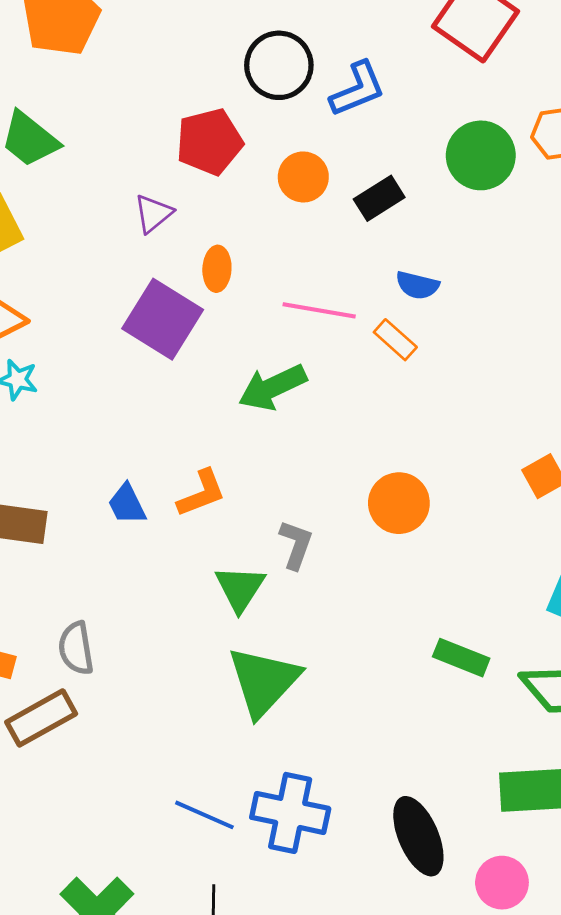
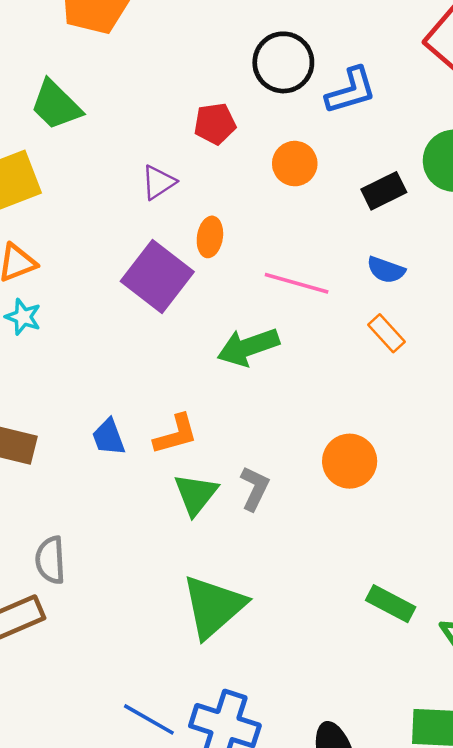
red pentagon: (209, 142) -> (215, 124), size x0.7
black rectangle: (379, 198) -> (384, 191), moved
orange rectangle: (395, 340) -> (387, 333), moved
green triangle: (240, 588) -> (196, 494), moved

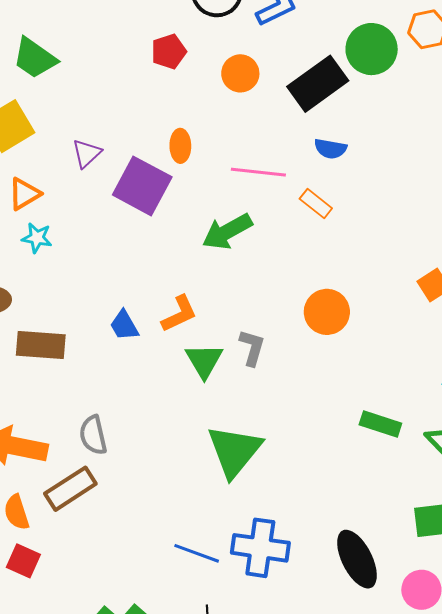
purple triangle: (158, 182) -> (87, 153), moved
black rectangle: (384, 191) -> (318, 84), size x1.6
orange rectangle: (387, 333) -> (316, 203), moved

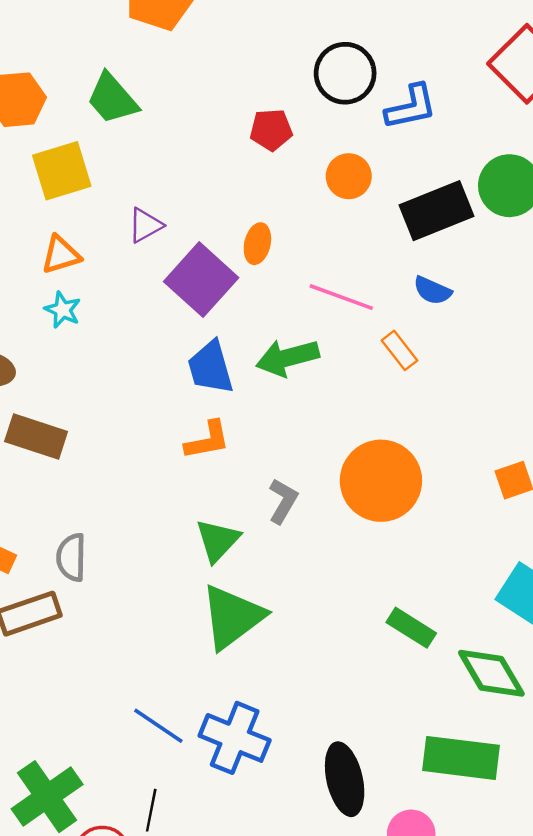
orange circle: (327, 312) -> (381, 481), size x1.5
blue trapezoid: (124, 325) -> (211, 367), moved, size x1.4
green triangle: (204, 361) -> (218, 540), moved

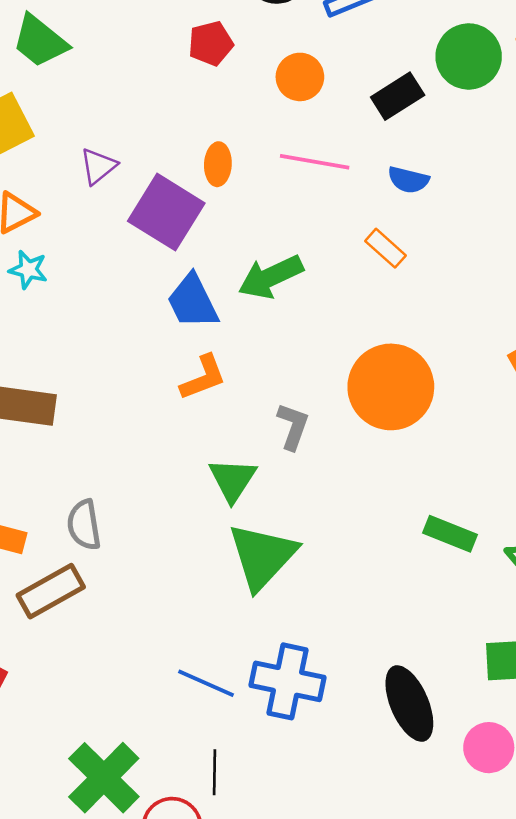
black rectangle: (436, 211) -> (398, 96), size x0.7
pink line: (341, 297) -> (315, 162), moved

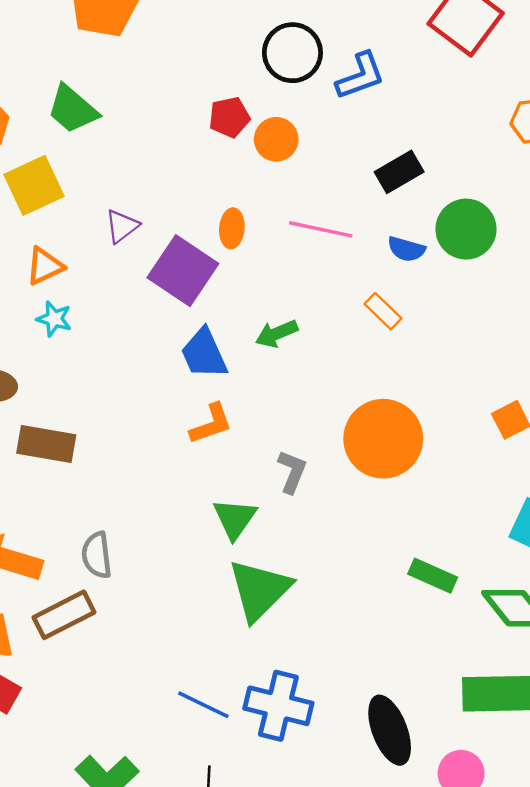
green circle: (469, 56) -> (466, 229), moved
orange circle: (300, 77) -> (276, 139), moved
green arrow: (271, 277) -> (277, 334), size x0.7

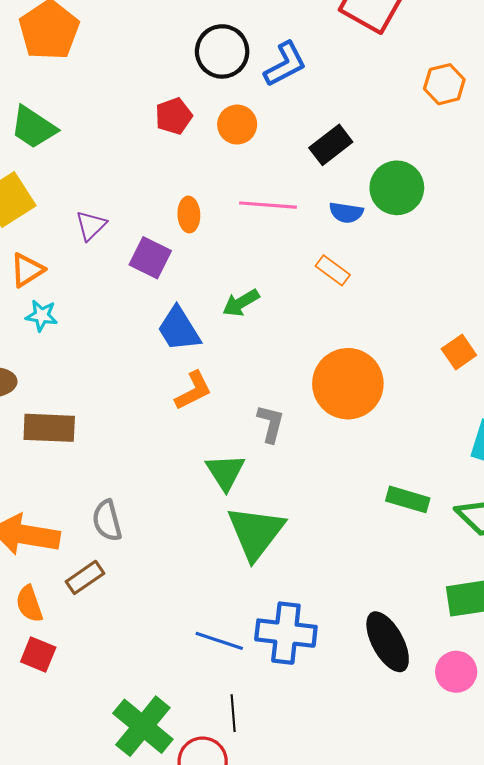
orange circle: (276, 139) -> (237, 125), moved
purple square: (183, 271) -> (150, 258), size x0.7
brown rectangle: (64, 615) -> (85, 577), size x0.7

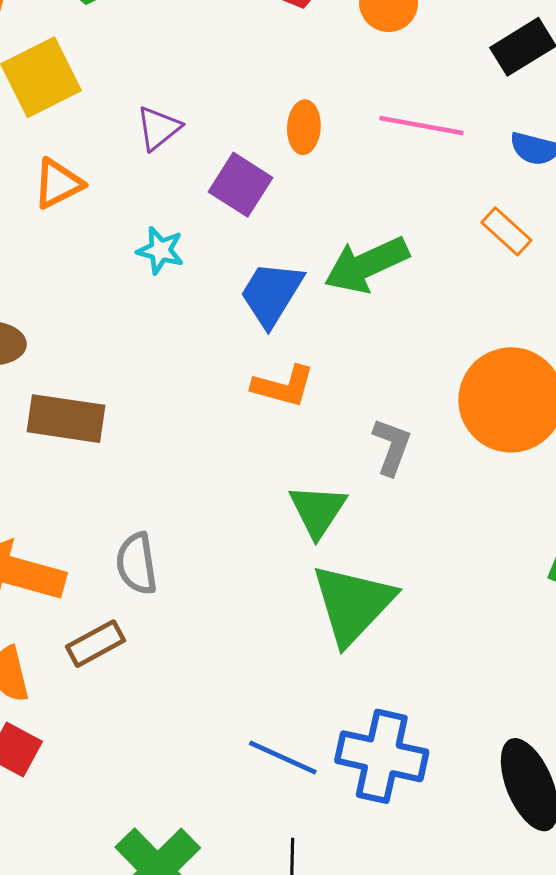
green arrow: (241, 303) -> (366, 265), size x1.5
cyan star: (42, 316) -> (160, 250), moved
blue trapezoid: (179, 329) -> (271, 294), turned 57
orange L-shape: (193, 391) -> (283, 386), turned 36

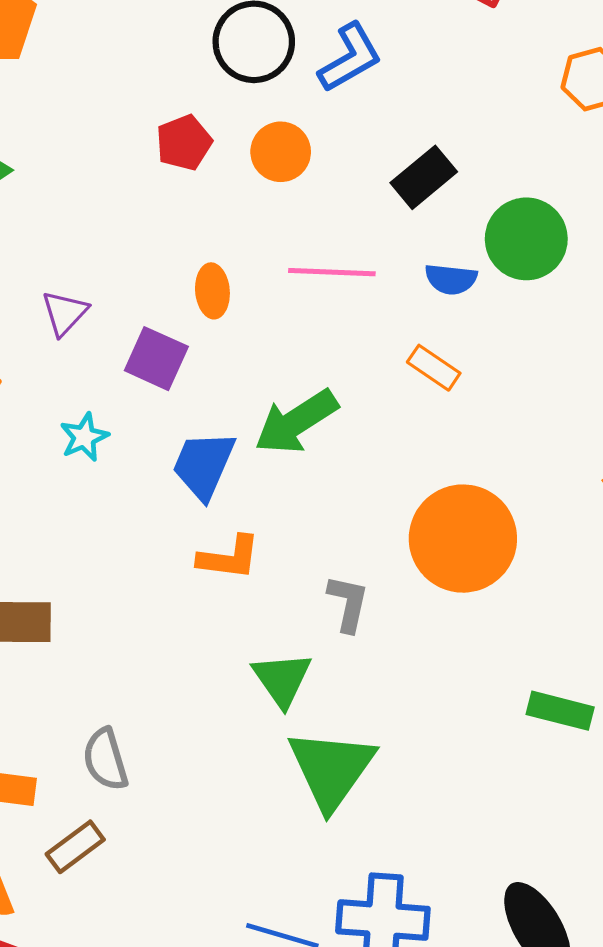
cyan star: (160, 250) -> (84, 437), turned -30

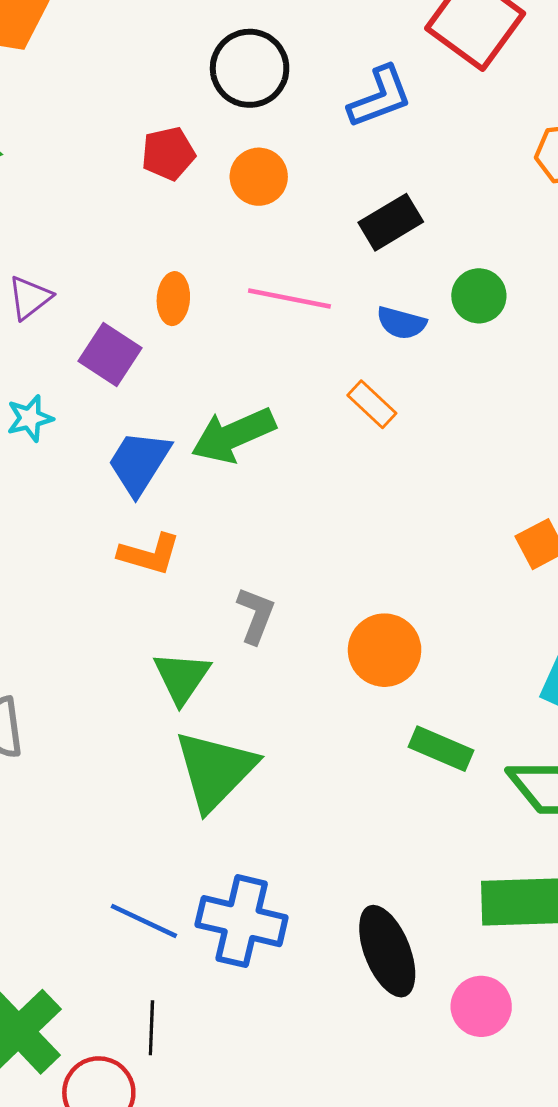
blue L-shape: (350, 58) -> (380, 97), moved
green circle: (526, 239) -> (479, 296), size x0.7
orange circle: (463, 539) -> (385, 650), moved, size x0.7

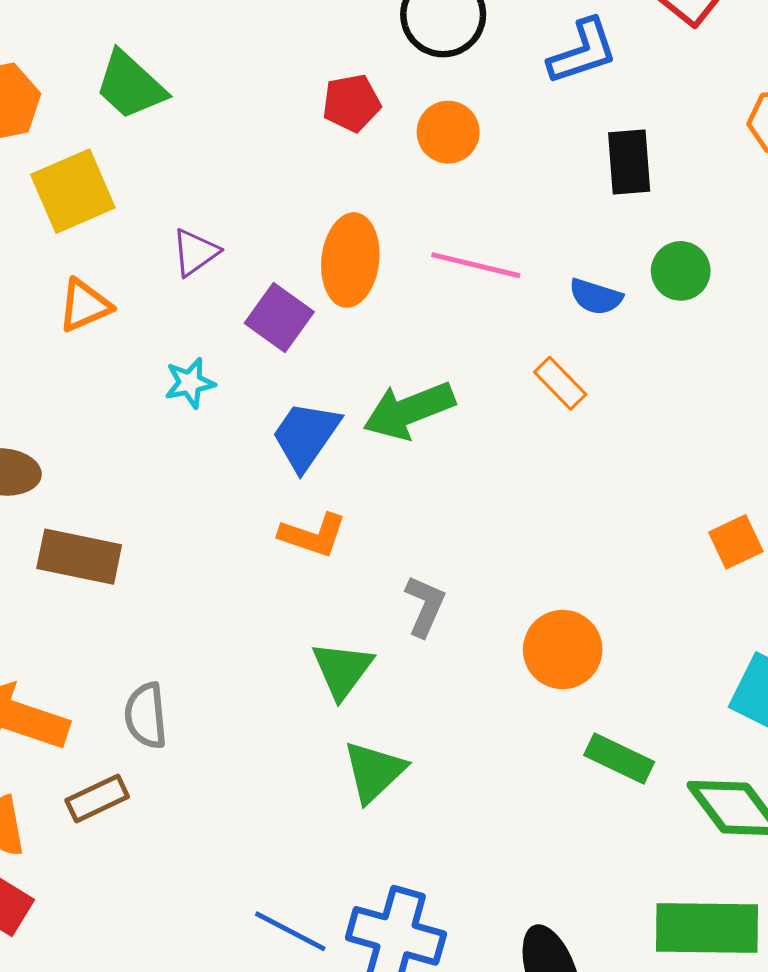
black rectangle: (391, 222) -> (629, 162), moved, turned -66
orange ellipse: (173, 299) -> (350, 260), size x1.6
green triangle: (215, 770) -> (374, 772), size x0.7

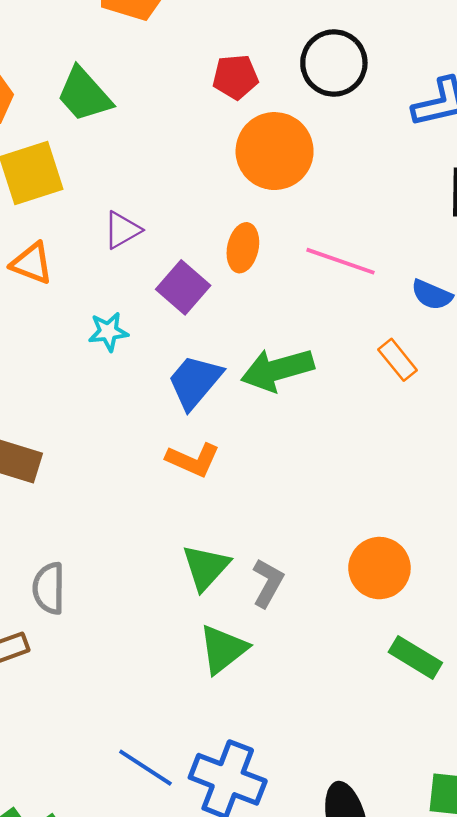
red pentagon: (351, 103) -> (235, 77), moved
orange circle: (448, 132) -> (275, 151), moved, size x1.6
orange ellipse: (350, 260) -> (243, 248), size x0.7
orange triangle: (85, 306) -> (32, 263), turned 39
gray L-shape: (425, 606) -> (268, 583), moved

